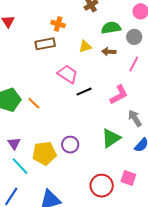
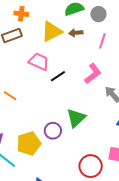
yellow triangle: (85, 46) -> (52, 32), size x1.6
green triangle: (111, 138) -> (76, 118), moved

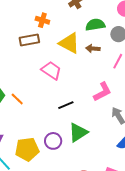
yellow triangle: (52, 32) -> (69, 43), turned 45
black line: (58, 76) -> (66, 105), moved

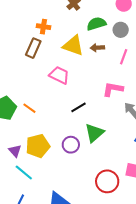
brown rectangle: (29, 40) -> (33, 48), turned -48
pink L-shape: (102, 92) -> (113, 89), turned -135
yellow pentagon: (27, 149) -> (38, 146), moved

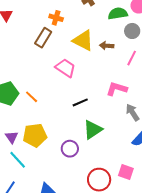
green semicircle: (96, 24) -> (118, 14), moved
purple circle: (71, 145) -> (70, 149), moved

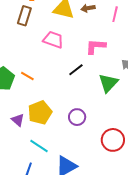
pink L-shape: (117, 89) -> (96, 46), moved
green triangle: (93, 130) -> (108, 83), moved
cyan line: (18, 160) -> (39, 146), moved

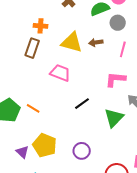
pink L-shape: (96, 46) -> (115, 79), moved
yellow pentagon: (40, 113) -> (45, 145), turned -30

